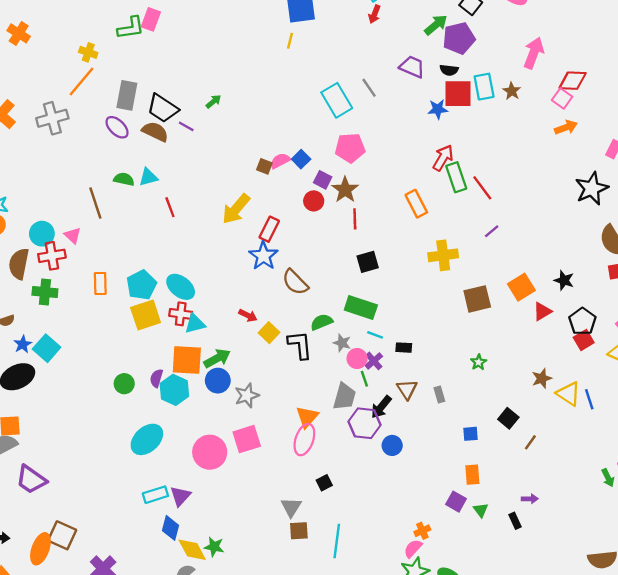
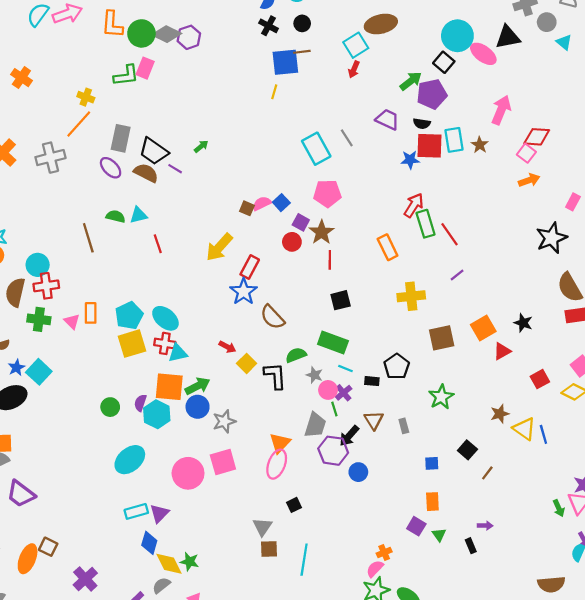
pink triangle: (73, 235) -> (72, 321), moved
black pentagon: (582, 321) -> (397, 367), moved
green star: (479, 362) -> (441, 397), size x1.6
brown square: (62, 535) -> (48, 547), size x0.7

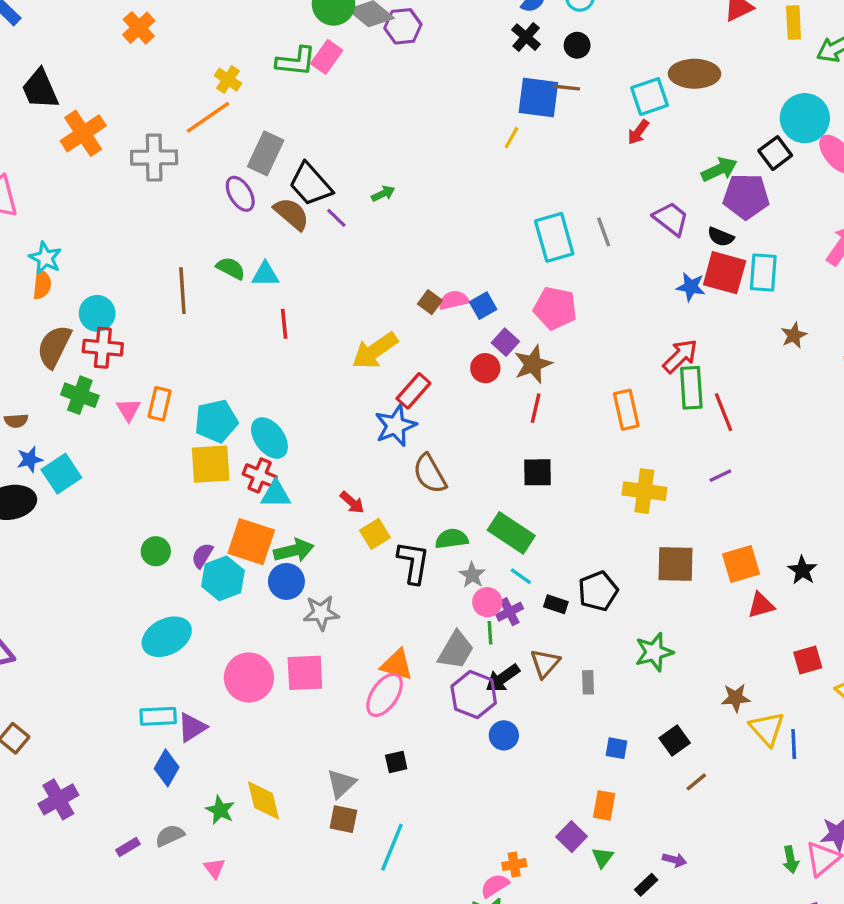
brown star: (480, 145) -> (794, 335), moved
orange triangle: (280, 443) -> (397, 665), turned 50
black rectangle: (471, 546) -> (646, 885), turned 56
yellow diamond: (169, 564) -> (263, 800), moved

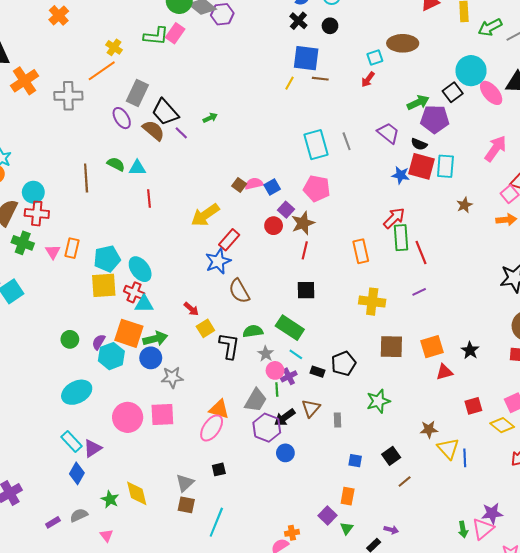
brown line: (567, 88) -> (320, 79), moved
cyan square: (650, 97) -> (375, 57), size x0.7
cyan rectangle: (158, 716) -> (72, 441), turned 50

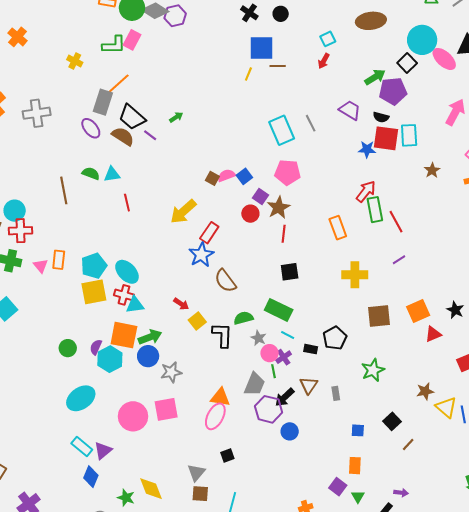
brown ellipse: (403, 43) -> (371, 21), moved
orange line: (102, 71) -> (117, 85), moved

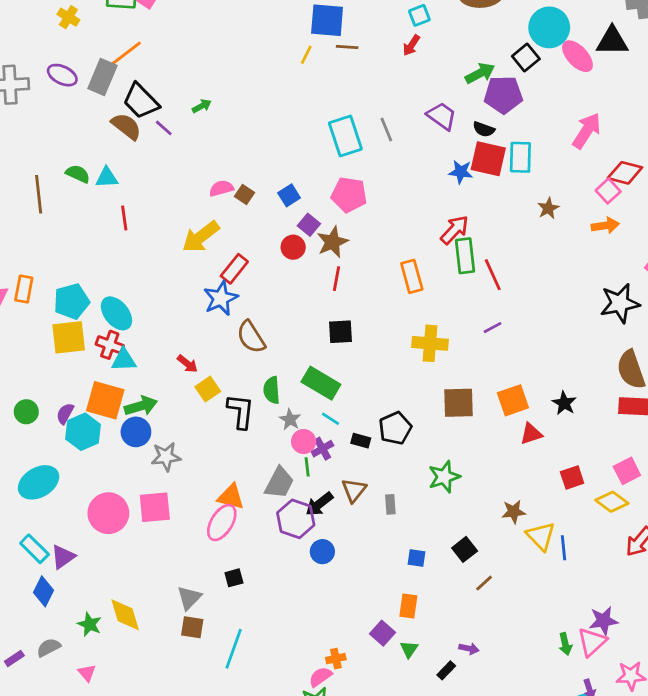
purple ellipse: (91, 128) -> (62, 75), moved, turned -30
pink semicircle: (226, 175) -> (221, 188), moved
green semicircle: (243, 318) -> (272, 390), turned -84

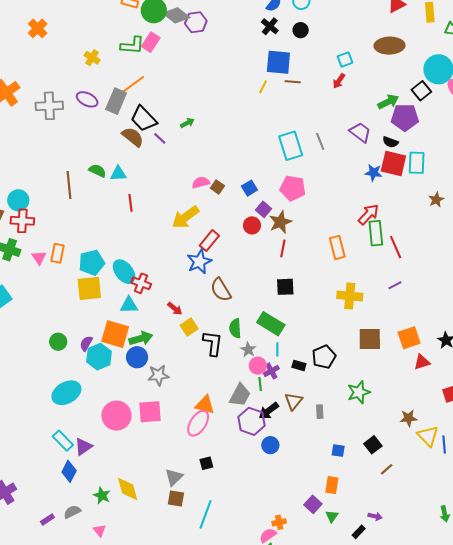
red cross: (110, 345) -> (141, 283), moved
cyan line: (331, 419) -> (277, 349), turned 56

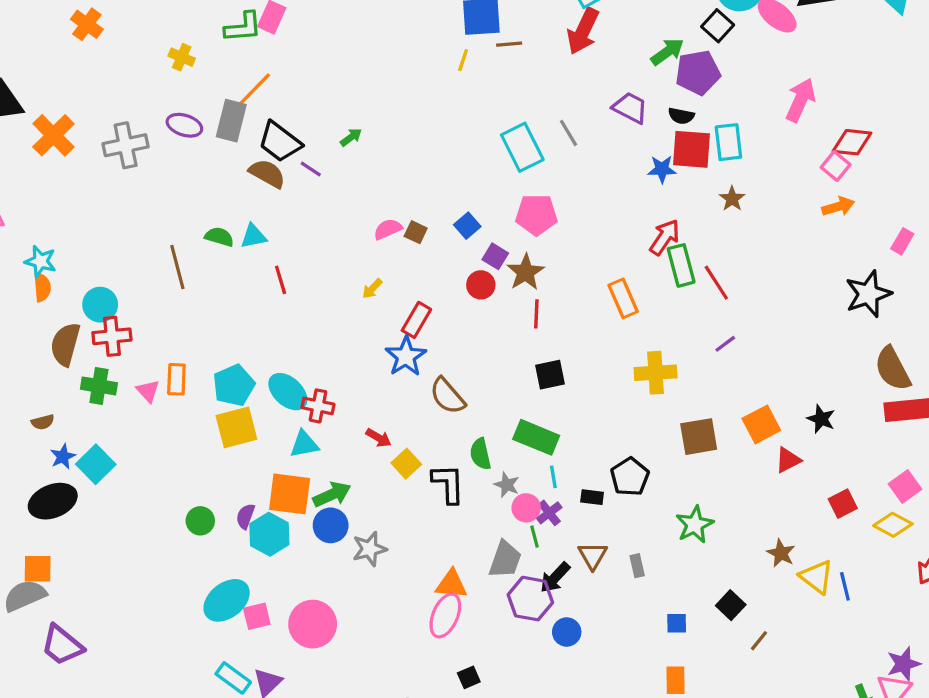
red arrow: (339, 81) -> (583, 31), size x1.8
brown star: (436, 200) -> (732, 199), moved
yellow arrow: (185, 217) -> (372, 289), size x0.5
pink square: (150, 412) -> (257, 616), moved, size x0.7
brown star: (409, 418) -> (781, 553), turned -30

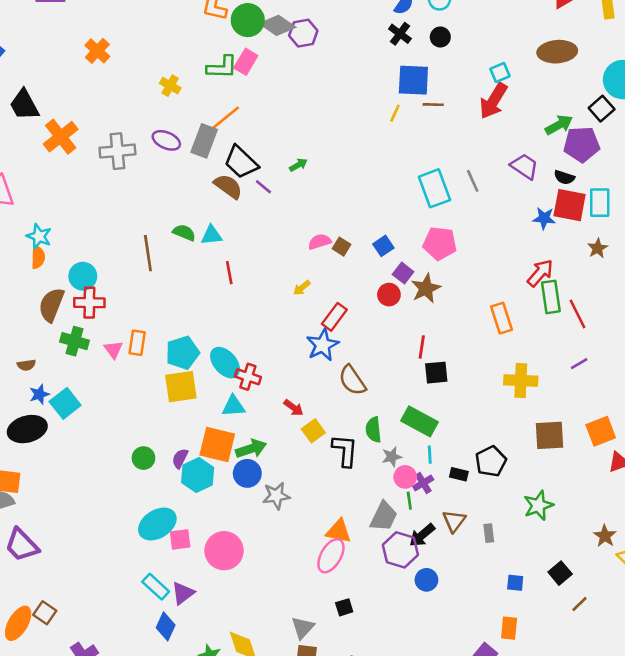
red line: (536, 314) -> (422, 347), moved
gray star: (507, 485) -> (392, 457), turned 30

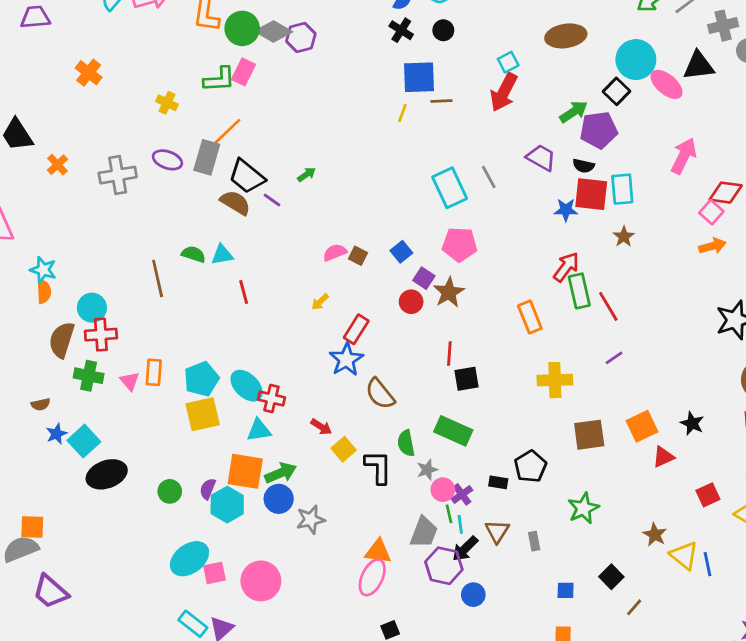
orange cross: (61, 137) -> (58, 165), size x0.6
black ellipse: (27, 429) -> (107, 474), moved
cyan line: (430, 455) -> (460, 524), moved

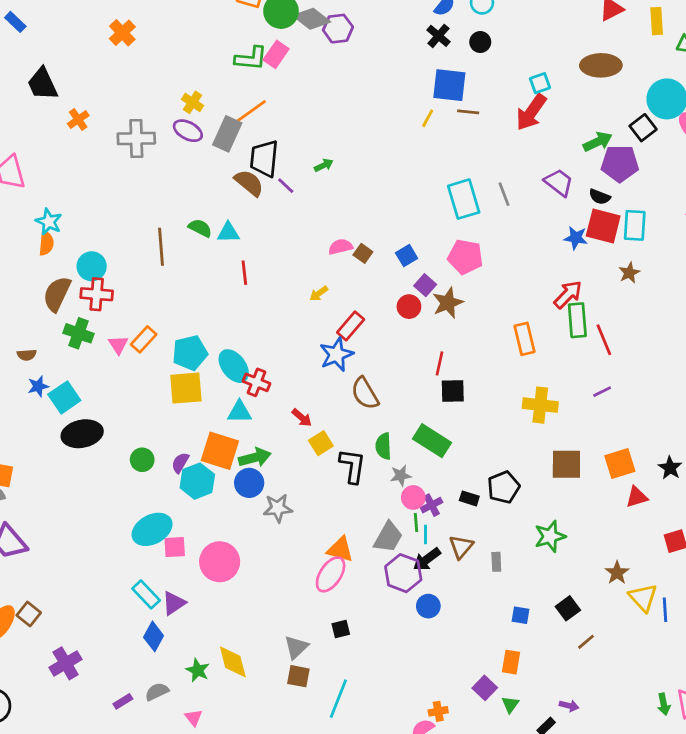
yellow cross: (167, 103) -> (192, 102), moved
black trapezoid: (247, 176) -> (264, 159), turned 48
orange rectangle: (154, 372) -> (144, 339), turned 30

